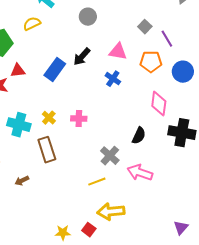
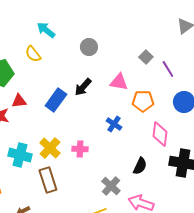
yellow semicircle: (32, 24) -> (33, 54), turned -102
orange pentagon: (151, 62) -> (143, 101), moved
blue cross: (113, 79) -> (114, 124), moved
yellow cross: (49, 118) -> (50, 148), size x1.5

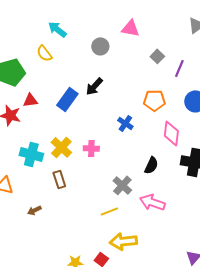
purple line: (168, 69) -> (179, 68), turned 54
pink triangle: (119, 82) -> (130, 28), moved
brown rectangle: (48, 180) -> (59, 179), size x0.7

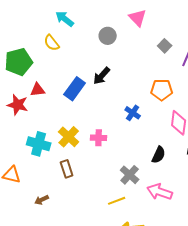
pink triangle: (130, 28) -> (138, 18), turned 36

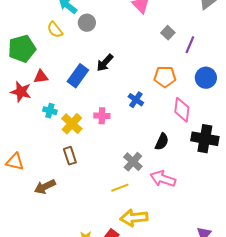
gray circle: (108, 36) -> (87, 23), moved
pink cross: (99, 138) -> (102, 116), moved
cyan cross: (39, 144) -> (50, 111), moved, size x0.6
brown arrow: (42, 200) -> (45, 187), size x1.5

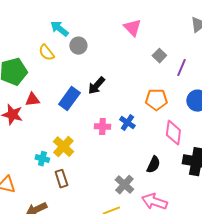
cyan cross: (50, 111) -> (42, 159), moved
pink cross: (102, 116) -> (102, 127), moved

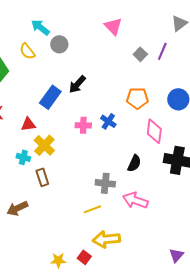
purple line: (181, 68) -> (162, 51), moved
red triangle: (32, 100) -> (28, 124), moved
gray cross: (124, 185) -> (105, 183), turned -36

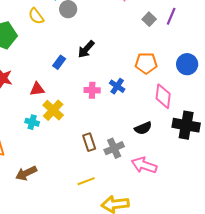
blue rectangle: (50, 97) -> (59, 62), size x0.6
black semicircle: (134, 163) -> (143, 128), turned 42
brown rectangle: (42, 177) -> (89, 142), moved
gray cross: (105, 183) -> (114, 148), turned -30
yellow line: (92, 209) -> (86, 181), moved

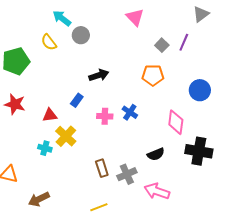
black arrow: (86, 49) -> (99, 75), turned -150
blue rectangle: (59, 62) -> (77, 100), moved
orange pentagon: (146, 63) -> (153, 75), moved

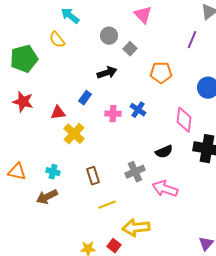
gray circle: (81, 35) -> (109, 36), moved
gray square: (162, 45) -> (130, 49), moved
cyan cross: (45, 148) -> (53, 172), moved
brown rectangle: (102, 168) -> (93, 176), moved

